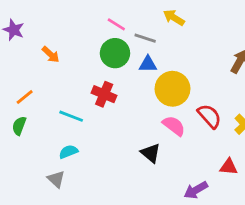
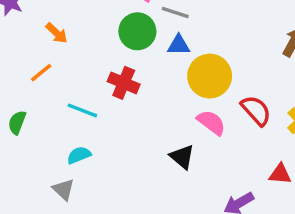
orange line: (25, 97) -> (41, 73), moved

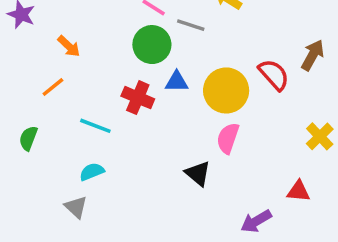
blue triangle: (179, 45) -> (177, 82), moved
red semicircle: (256, 110) -> (274, 75), moved
pink semicircle: (211, 122) -> (228, 138), turned -108

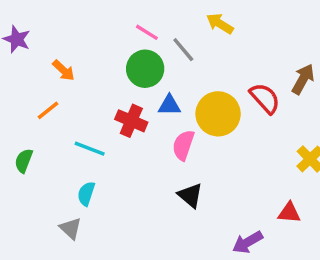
gray line: (191, 25) -> (183, 50), turned 32
pink semicircle: (228, 138) -> (183, 145), moved
cyan semicircle: (92, 172) -> (86, 194), turned -50

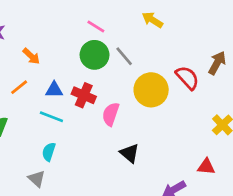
gray line: (183, 50) -> (124, 56), moved
blue triangle: (169, 105) -> (54, 90), moved
pink semicircle: (183, 145) -> (111, 114), moved

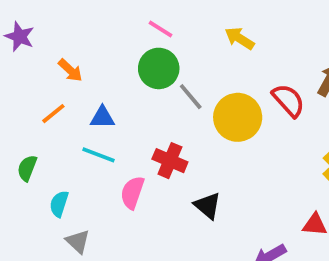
yellow arrow: (152, 20) -> (240, 38), moved
gray line: (124, 56) -> (191, 97), moved
red cross: (84, 95) -> (170, 161), moved
pink semicircle: (111, 114) -> (132, 193), moved
cyan semicircle: (49, 152) -> (59, 204), moved

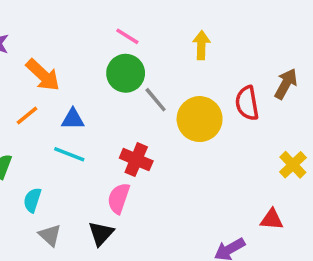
yellow arrow: (240, 38) -> (201, 45), turned 60
orange arrow: (70, 70) -> (43, 75), size x1.5
red semicircle: (288, 100) -> (247, 103), turned -148
pink semicircle: (132, 193) -> (119, 198), moved
black triangle: (208, 206) -> (101, 233), moved, turned 32

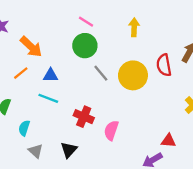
gray line: (156, 100) -> (101, 73), moved
red cross: (136, 160) -> (84, 117), moved
pink semicircle: (119, 198) -> (111, 130), moved
red triangle: (272, 219) -> (168, 141), moved

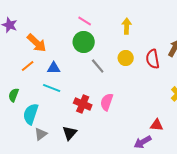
yellow circle: (133, 75) -> (126, 58), moved, size x0.6
cyan semicircle: (24, 128) -> (31, 114), size x1.5
pink semicircle: (111, 130) -> (107, 102), moved
gray triangle: (36, 151) -> (41, 134), turned 40

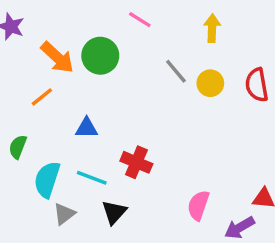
green circle: (84, 42) -> (100, 56), moved
gray line: (98, 66) -> (176, 71), moved
blue triangle: (54, 68) -> (87, 128), moved
cyan line: (52, 88) -> (92, 178), moved
pink semicircle: (107, 102) -> (198, 205), moved

